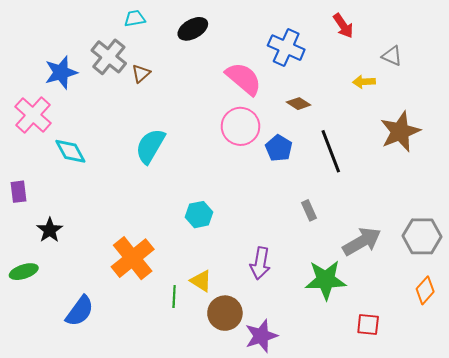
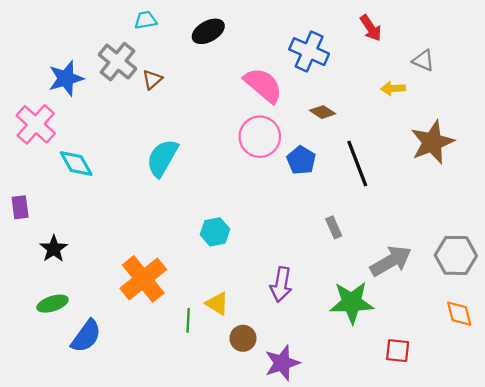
green ellipse: (24, 272) -> (53, 304), moved
orange diamond: (425, 290) -> (459, 314), turned -56
brown circle: (225, 313) -> (243, 338), size x0.7

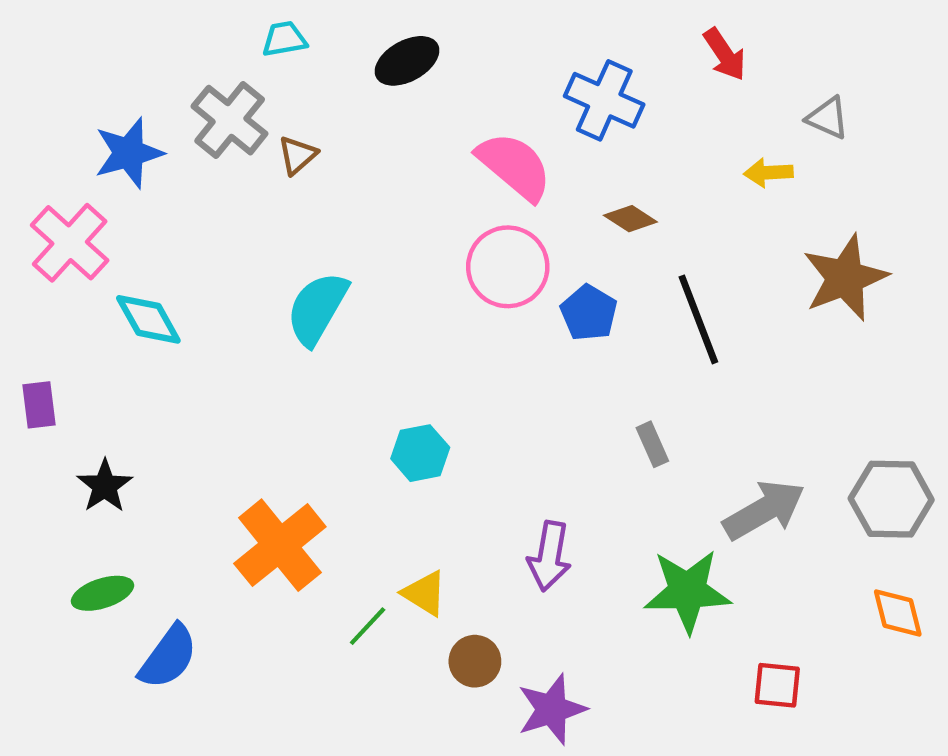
green line: (188, 320) -> (368, 626), turned 40

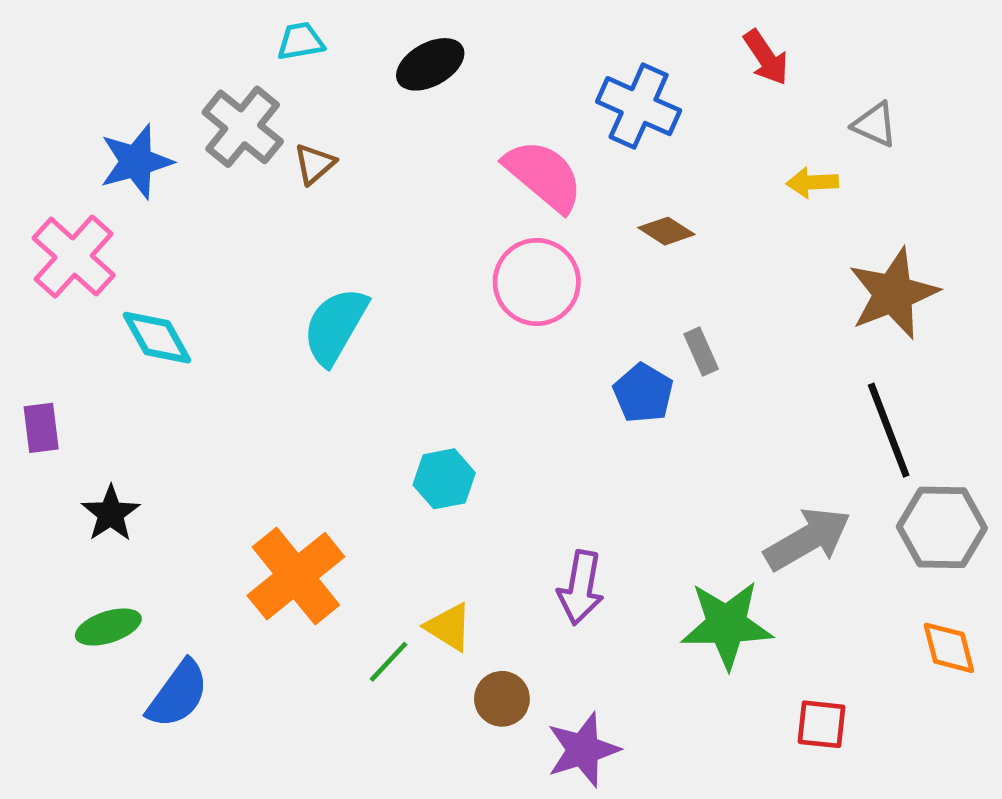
blue pentagon: (589, 313) -> (643, 393), moved
black line: (698, 319) -> (889, 430), moved
gray rectangle: (652, 444) -> (701, 351), moved

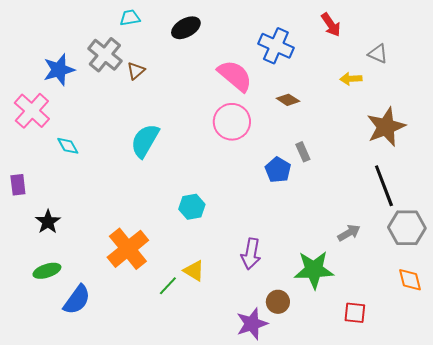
cyan diamond: (157, 338) -> (68, 146), size x0.7
gray arrow: (808, 539) -> (349, 233), size x0.6
brown circle: (502, 699) -> (278, 302), moved

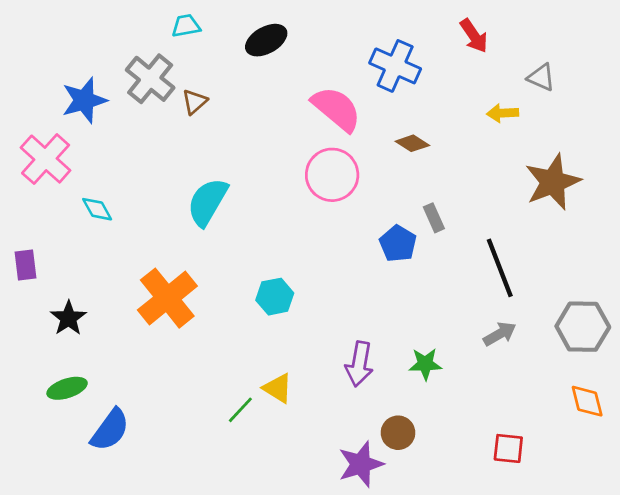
black line: (384, 186) -> (500, 268), moved
orange cross: (128, 249) -> (167, 298), moved
green star: (314, 270) -> (425, 364), moved, size x0.6

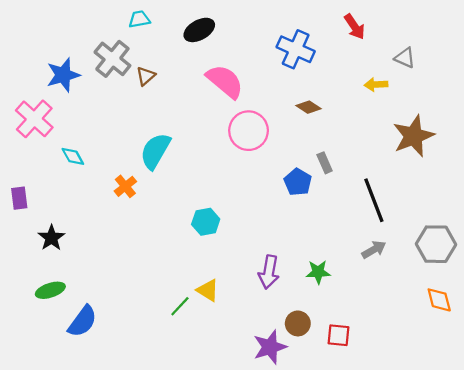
pink semicircle: (336, 109) -> (225, 81), moved
orange cross: (167, 298) -> (125, 186), moved, size x0.5
red square: (508, 448) -> (338, 335), moved

